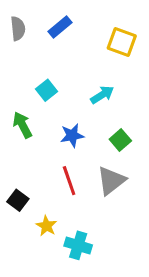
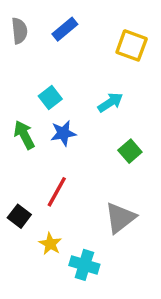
blue star: (72, 135) -> (63, 133), moved
red line: (69, 181) -> (57, 192), moved, turned 48
gray triangle: (111, 181) -> (120, 218), moved

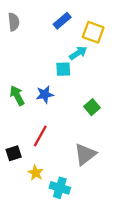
blue rectangle: (65, 29) -> (62, 21), moved
cyan square: (50, 97) -> (63, 69), moved, turned 35
cyan arrow: (110, 102) -> (78, 53), moved
black square: (19, 216) -> (14, 153), turned 35

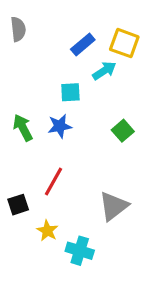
blue rectangle: (62, 21) -> (83, 45), moved
cyan square: (63, 69) -> (70, 92), moved
green square: (92, 107) -> (123, 131), moved

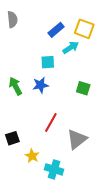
green square: (123, 131) -> (83, 88), turned -32
red line: (54, 181) -> (51, 123), moved

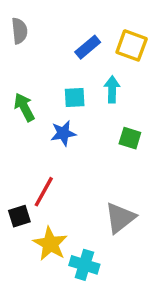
cyan arrow: (71, 48) -> (112, 89), moved, turned -56
green arrow: (15, 86) -> (24, 107), moved
red line: (51, 123) -> (44, 192), moved
yellow star: (32, 156) -> (50, 244), size x1.5

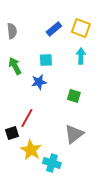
gray semicircle: (19, 31) -> (12, 31), moved
cyan arrow: (112, 89) -> (81, 56), moved
green square: (130, 138) -> (74, 96), moved

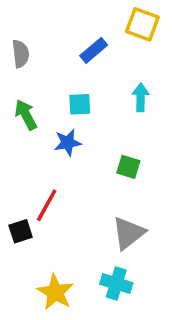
yellow square: (81, 28) -> (142, 24), moved
yellow star: (31, 150) -> (55, 292), moved
cyan cross: (52, 163) -> (116, 284), moved

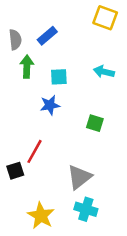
blue rectangle: (94, 50) -> (47, 36), moved
cyan arrow: (141, 97) -> (104, 72), turned -78
green arrow: (26, 115) -> (27, 67), moved, turned 30
gray triangle: (128, 233) -> (79, 177), moved

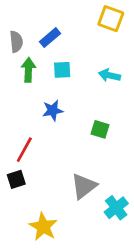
cyan square: (59, 77) -> (62, 70), moved
red line: (34, 151) -> (24, 150), moved
cyan cross: (86, 209) -> (116, 208), moved, turned 35

